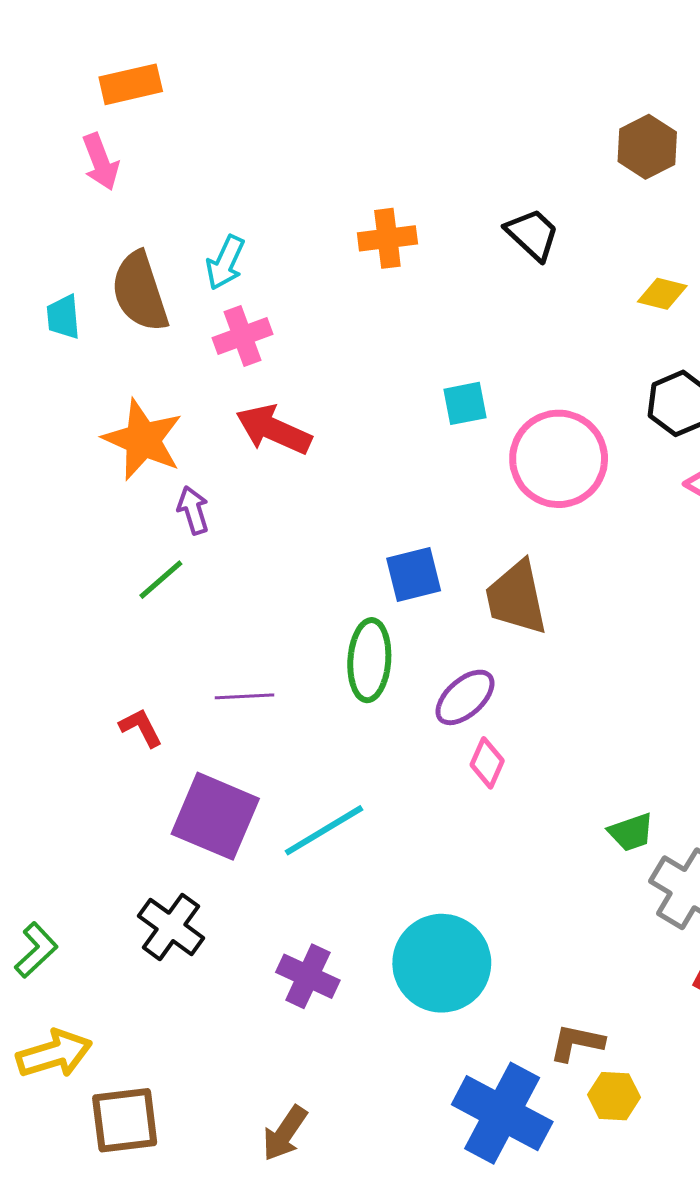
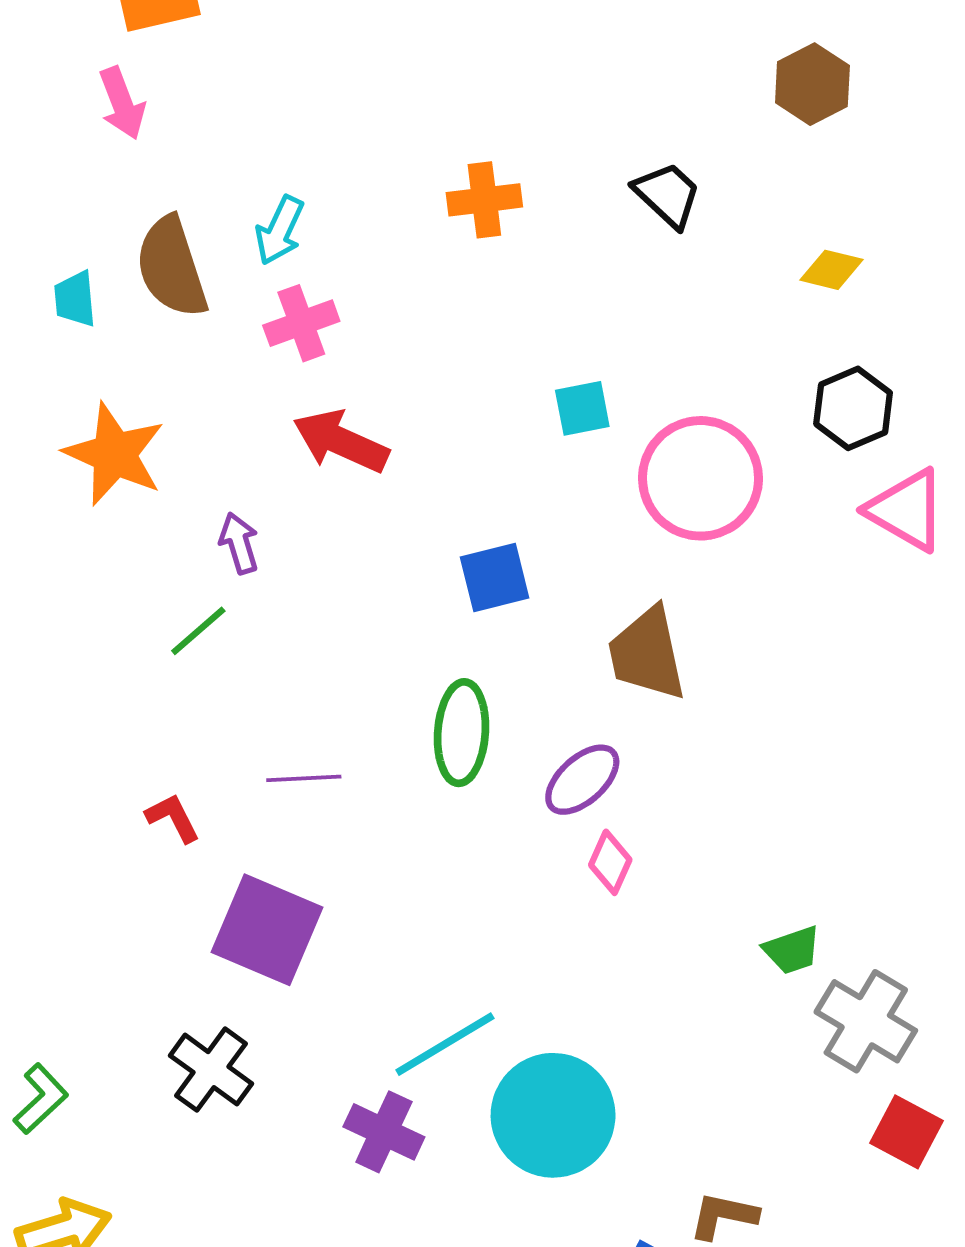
orange star: (143, 440) -> (114, 454), moved
blue square: (414, 575) -> (495, 577), moved
cyan line: (324, 830) -> (445, 1044), moved

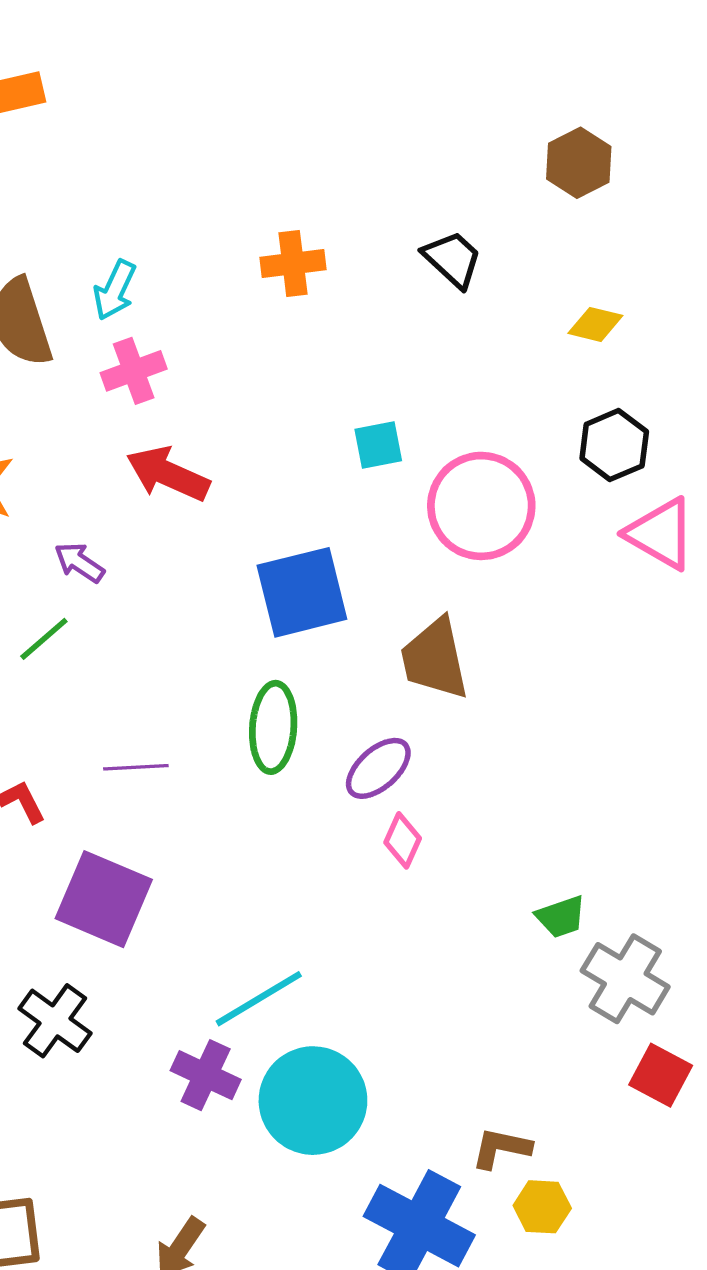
purple arrow: (239, 543) -> (79, 562), turned -39
blue square: (495, 577) -> (302, 592), size x1.5
cyan circle: (553, 1115) -> (313, 1101), moved

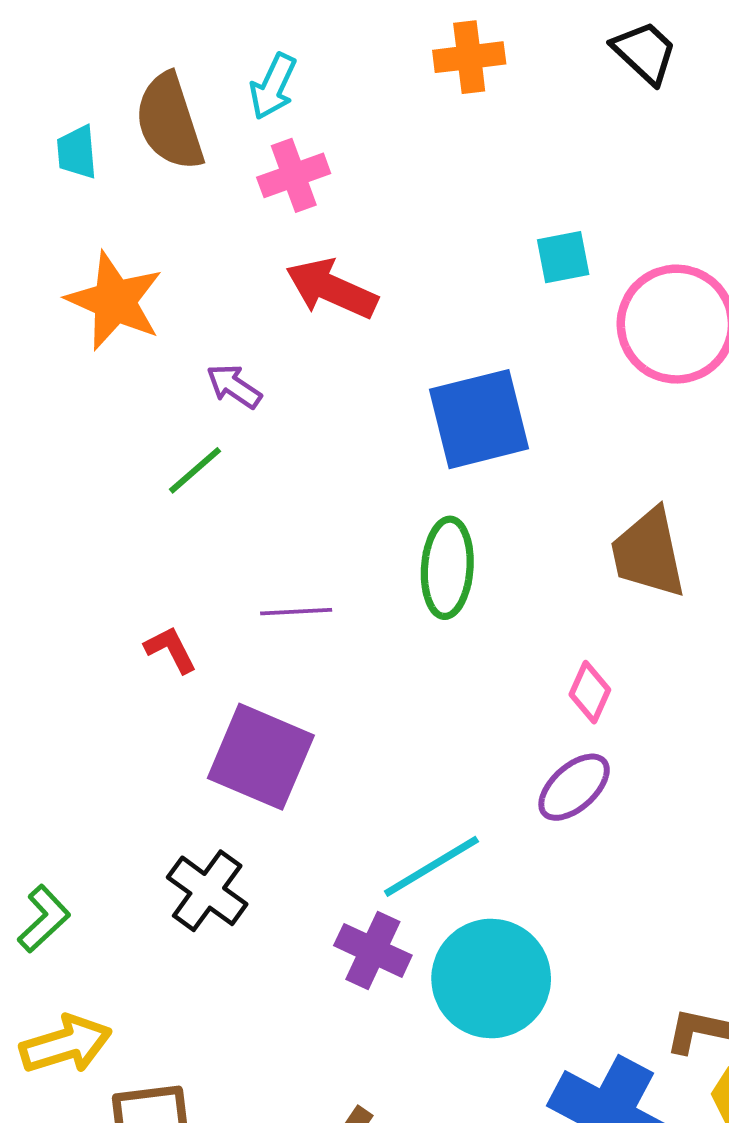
brown trapezoid: (435, 659) -> (648, 553), moved
purple ellipse: (378, 768) -> (574, 787), moved

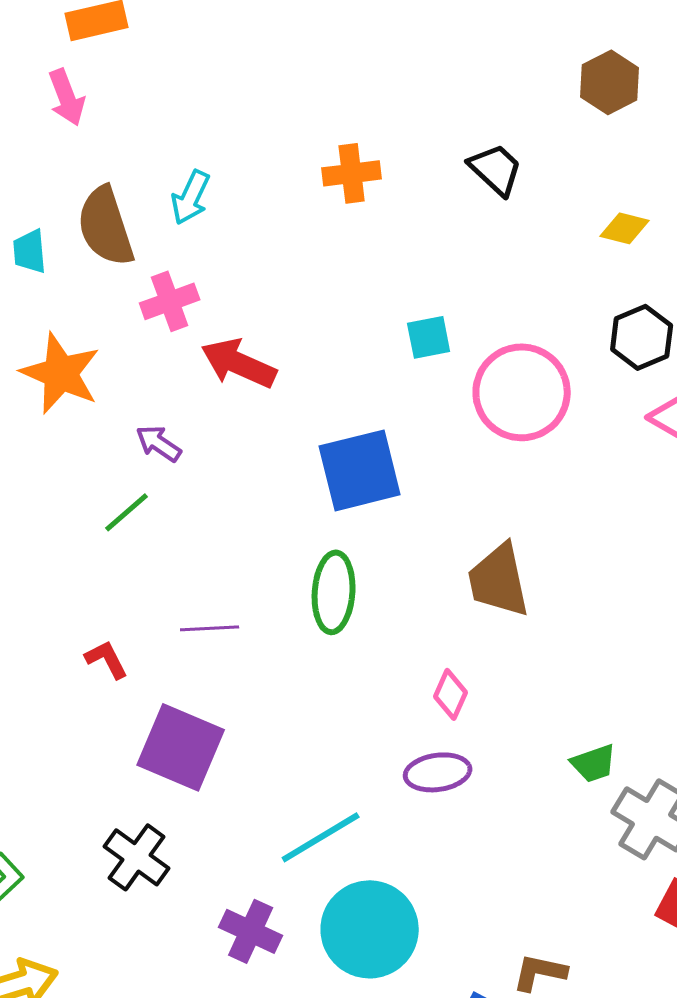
pink cross: (294, 175) -> (170, 301), moved
purple ellipse: (574, 787) -> (438, 772), turned 34
purple cross: (373, 950) -> (251, 931), moved

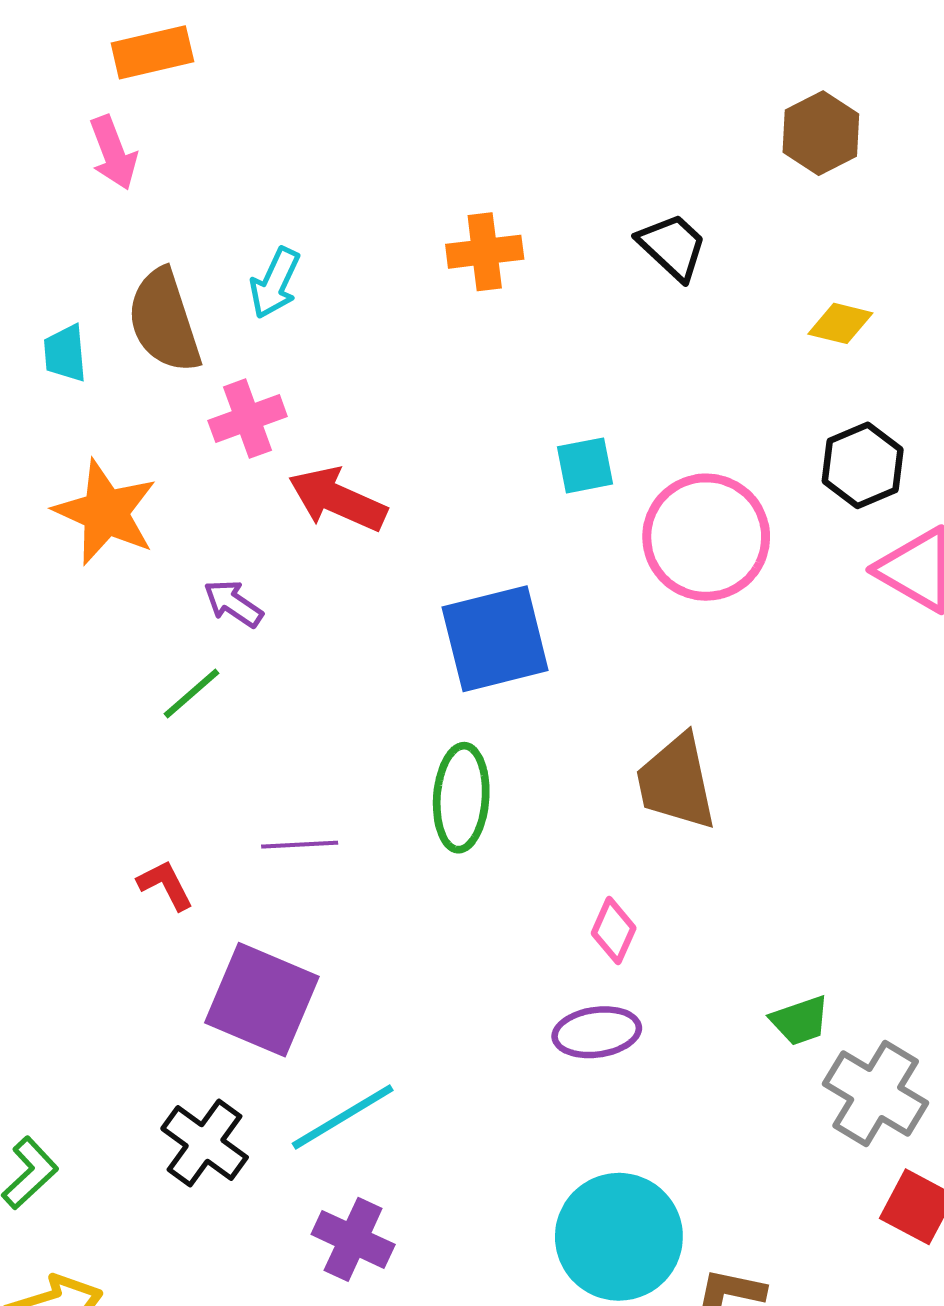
cyan line: (321, 837) -> (343, 1117), moved
cyan circle: (370, 929) -> (619, 1237), moved

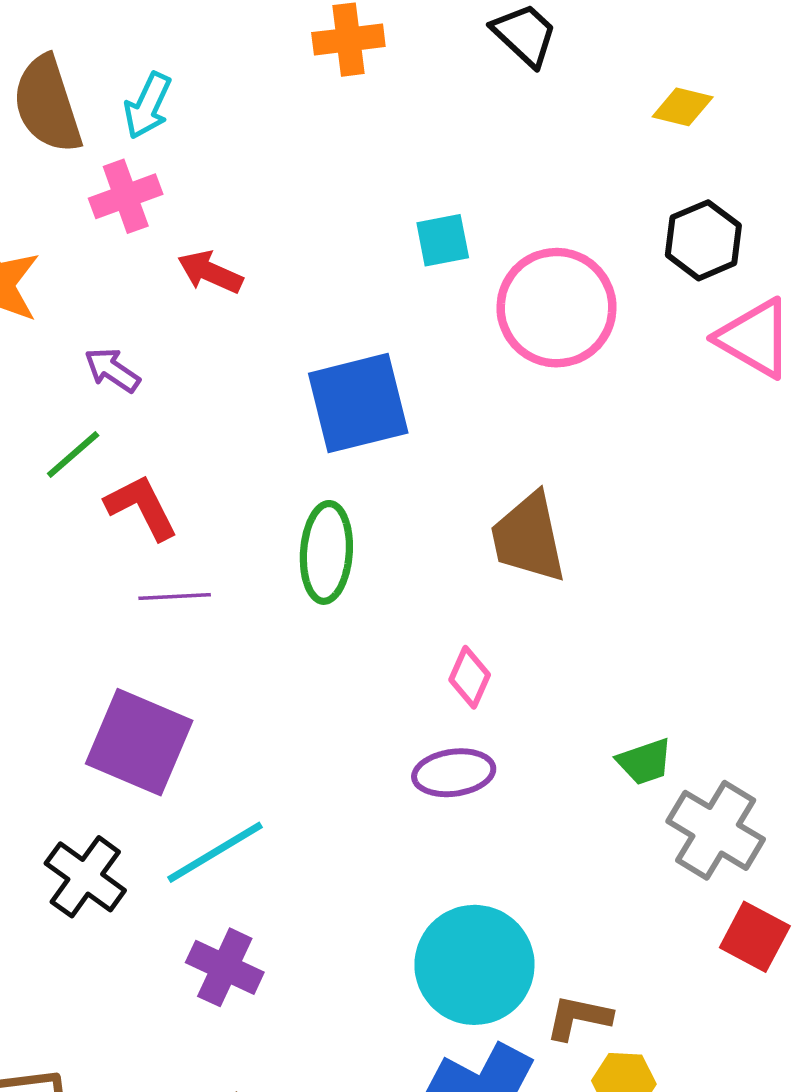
cyan arrow: (275, 283) -> (148, 106), moved
red arrow: (337, 499) -> (210, 272), size x0.7
red L-shape: (165, 885) -> (142, 507), moved, size x1.4

